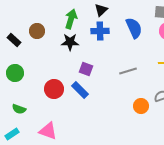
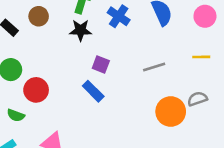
blue cross: (100, 31) -> (119, 16), turned 36
red circle: (54, 89) -> (36, 90), moved
orange circle: (141, 106) -> (171, 112), size x1.5

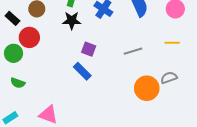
red circle: (36, 90) -> (29, 37), moved
green semicircle: (16, 115) -> (18, 83), moved

